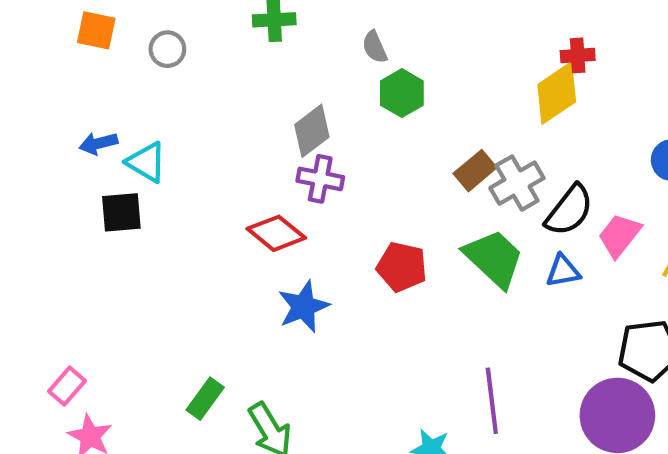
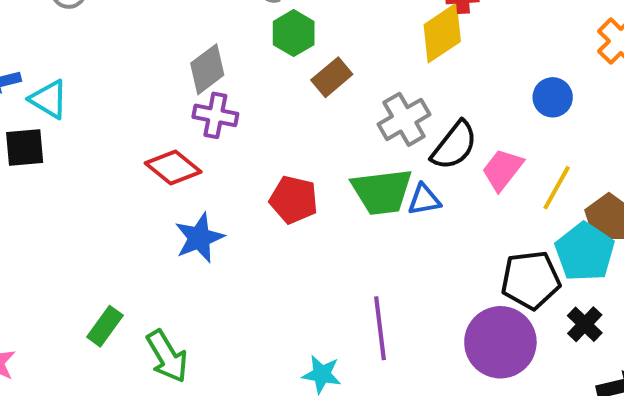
brown rectangle: (475, 171) -> (332, 77), moved
green trapezoid: (494, 258) -> (382, 192), turned 130
blue triangle: (563, 271) -> (424, 200), moved

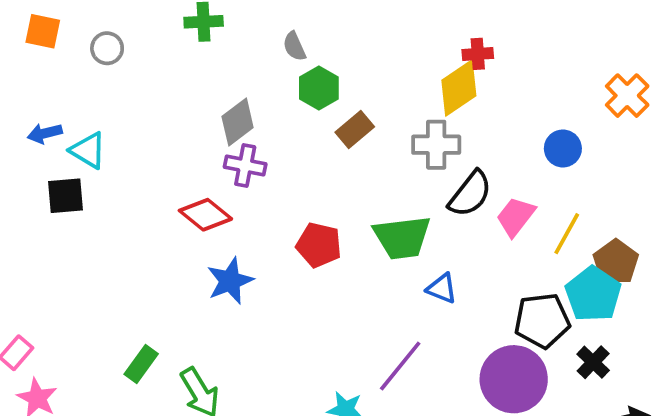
gray cross: (404, 119) -> (436, 145), moved, turned 30
blue triangle: (424, 200) -> (442, 288), moved, turned 32
purple line: (380, 328) -> (400, 366), turned 46

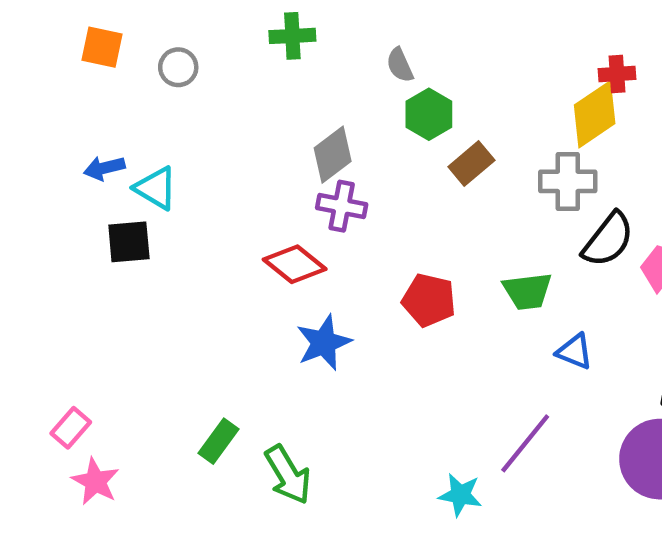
green trapezoid: (402, 237) -> (527, 291), size x0.7

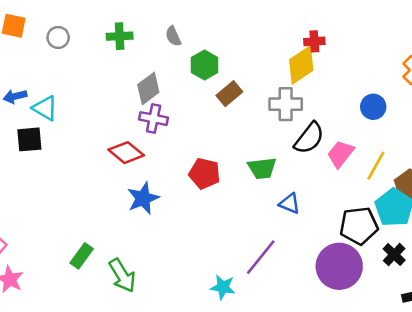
green cross: (292, 36) -> (120, 36), moved
gray semicircle: (400, 65) -> (173, 36), moved

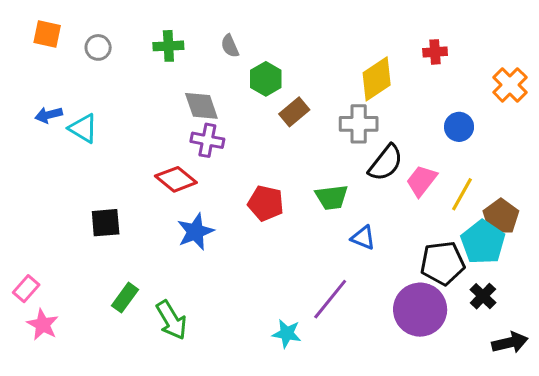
red cross: (314, 41) -> (435, 52), moved
gray diamond: (148, 88) -> (201, 106), turned -72
black square: (29, 139) -> (106, 223), moved

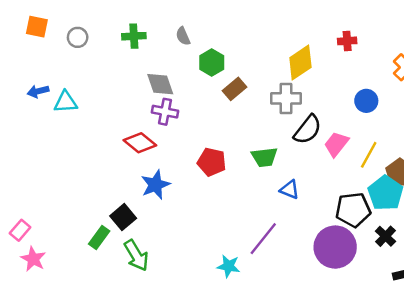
cyan triangle: (83, 128) -> (66, 102), turned -35
black square: (106, 223) -> (123, 217), moved, turned -35

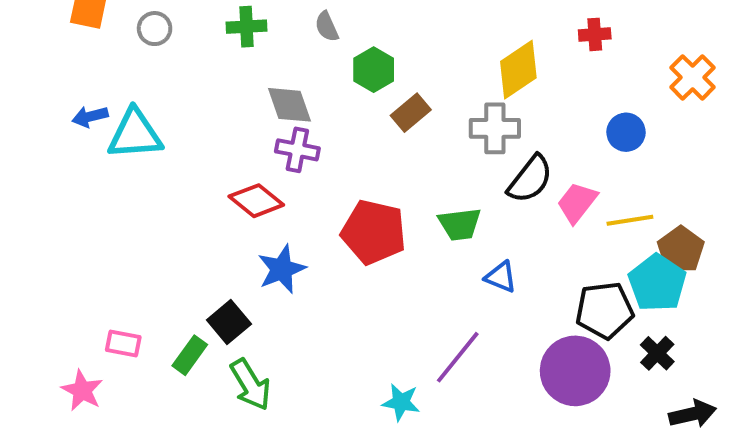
cyan triangle: (66, 102) -> (135, 134), size x1.4
yellow line: (369, 155) -> (630, 220), turned 52
red pentagon: (212, 162) -> (374, 232), size x1.4
pink rectangle: (20, 230) -> (123, 343), moved, turned 60

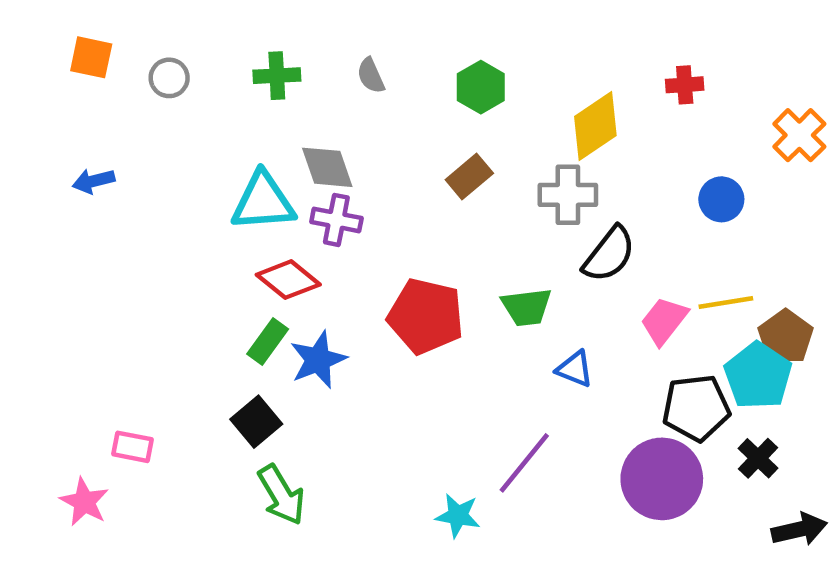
green hexagon: (374, 70) -> (481, 87), moved
cyan triangle: (135, 134) -> (263, 202), moved
pink trapezoid: (577, 203) -> (664, 321), moved
green rectangle: (190, 355) -> (268, 341), moved

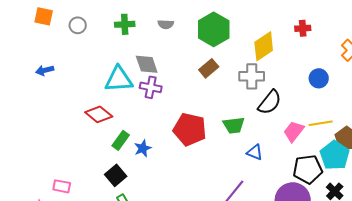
gray semicircle: (371, 76) -> (166, 24), turned -63
green hexagon: (481, 87) -> (214, 29), size x1.5
red diamond: (288, 280) -> (99, 114), moved
blue star: (318, 360) -> (143, 148), size x0.7

